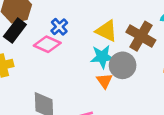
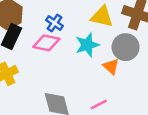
cyan star: (102, 57) -> (87, 45), moved

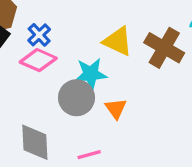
blue cross: (54, 23) -> (39, 35), moved
gray circle: (126, 47) -> (76, 98), moved

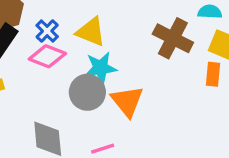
yellow triangle: (118, 41) -> (91, 32), moved
orange triangle: (116, 109) -> (127, 101), size x1.5

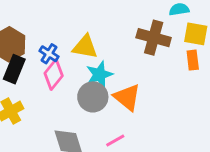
pink diamond: (47, 56) -> (54, 74), turned -60

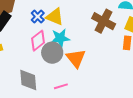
blue cross: (49, 54) -> (38, 17), moved
pink diamond: (54, 74) -> (38, 41), moved

